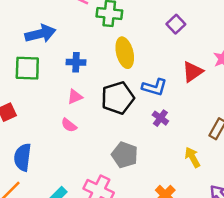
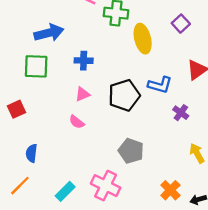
yellow ellipse: (125, 53) -> (143, 39), moved
purple cross: (160, 118) -> (181, 113), moved
blue semicircle: (23, 157) -> (32, 153), size x0.7

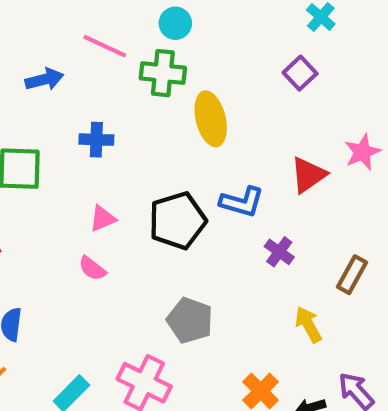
purple square: (181, 24) -> (300, 73), moved
blue arrow: (49, 33) -> (44, 79), moved, size x0.7
blue cross: (84, 61) -> (96, 140), moved

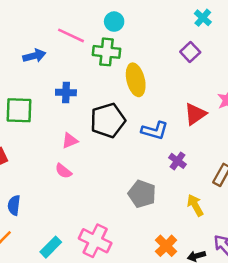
black pentagon: (177, 221) -> (108, 120), moved
gray pentagon: (190, 320) -> (142, 194), moved

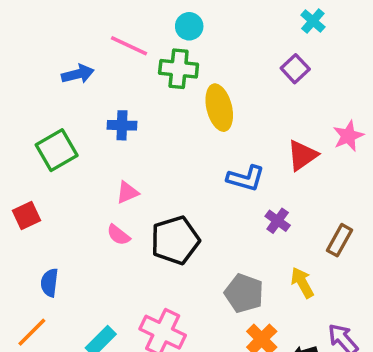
green square: (19, 110) -> (57, 150), turned -32
black pentagon: (108, 120) -> (175, 240), moved
gray pentagon: (142, 194) -> (244, 293), moved

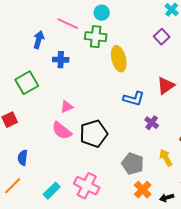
blue arrow: (78, 74) -> (39, 40), turned -60
blue cross: (122, 125) -> (61, 60), moved
pink semicircle: (118, 235) -> (62, 131), size x1.5

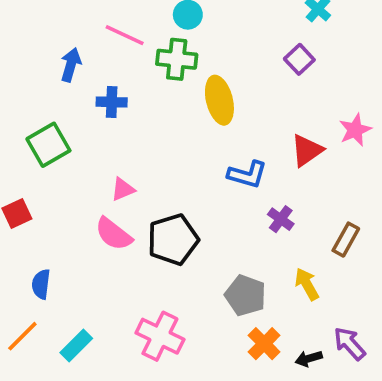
cyan rectangle: (52, 191) -> (76, 345), moved

